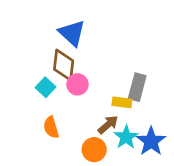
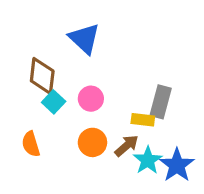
brown diamond: (64, 65) -> (42, 76), moved
orange semicircle: (51, 127) -> (31, 144), moved
orange circle: (94, 150) -> (92, 142), moved

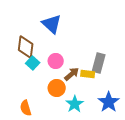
orange semicircle: (31, 144) -> (26, 108), moved
brown arrow: (127, 146) -> (72, 74), moved
cyan star: (148, 160) -> (75, 104), moved

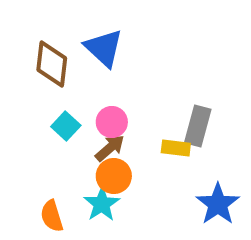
brown diamond: (26, 47) -> (52, 64), moved
brown arrow: (72, 74) -> (110, 148), moved
cyan star: (75, 104) -> (102, 204), moved

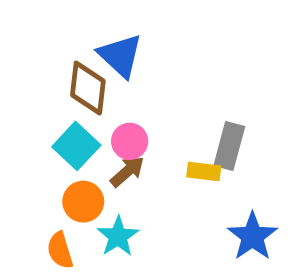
brown diamond: (52, 64) -> (88, 88), moved
cyan square: (66, 126) -> (76, 146), size x1.4
orange circle: (114, 176) -> (83, 202), moved

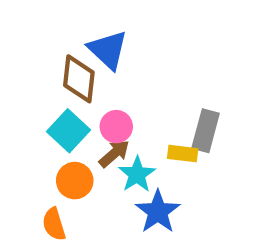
cyan star: (118, 236) -> (137, 174), moved
blue star: (252, 236) -> (158, 212), moved

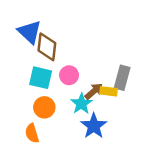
blue triangle: (108, 50) -> (30, 32), moved
cyan square: (69, 131) -> (41, 78), turned -30
brown arrow: (114, 154) -> (94, 91), moved

